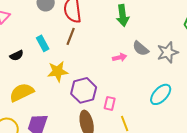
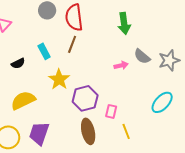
yellow star: (58, 71) -> (59, 79), turned -30

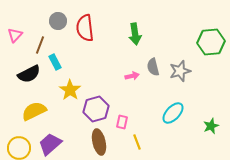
brown line: (72, 44) -> (40, 45), moved
gray semicircle: (142, 56) -> (153, 67), turned 36
black semicircle: (18, 63) -> (29, 74), size x1.6
purple trapezoid: (39, 133) -> (50, 144), turned 30

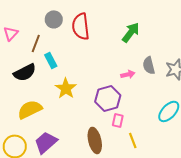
green arrow: (135, 34) -> (131, 32), turned -135
purple hexagon: (96, 109) -> (108, 98), moved

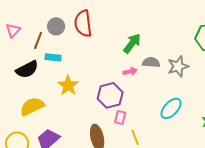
gray circle: (54, 19) -> (56, 26), moved
green arrow: (131, 32) -> (132, 43), moved
cyan rectangle: (51, 60) -> (53, 57), turned -56
gray semicircle: (149, 65) -> (151, 62), turned 108

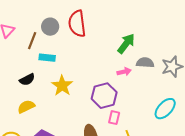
black semicircle: (27, 69) -> (27, 80), moved, size x0.7
yellow semicircle: (32, 106) -> (26, 107), size x0.7

